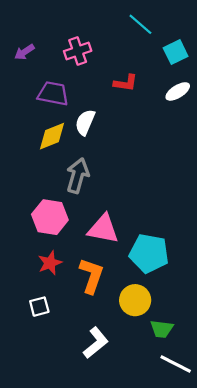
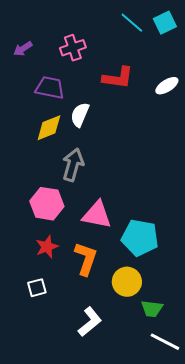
cyan square: (176, 52) -> (165, 23), moved
red L-shape: (126, 83) -> (118, 78), size x1.4

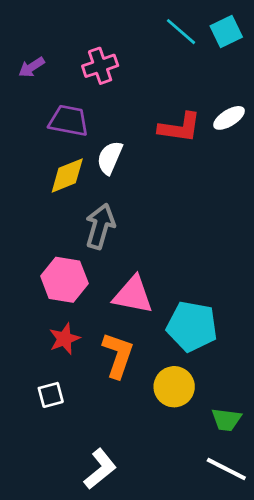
red L-shape: (118, 78) -> (180, 128), moved
green trapezoid: (152, 309) -> (226, 420), moved
white L-shape: (90, 322) -> (100, 469), moved

